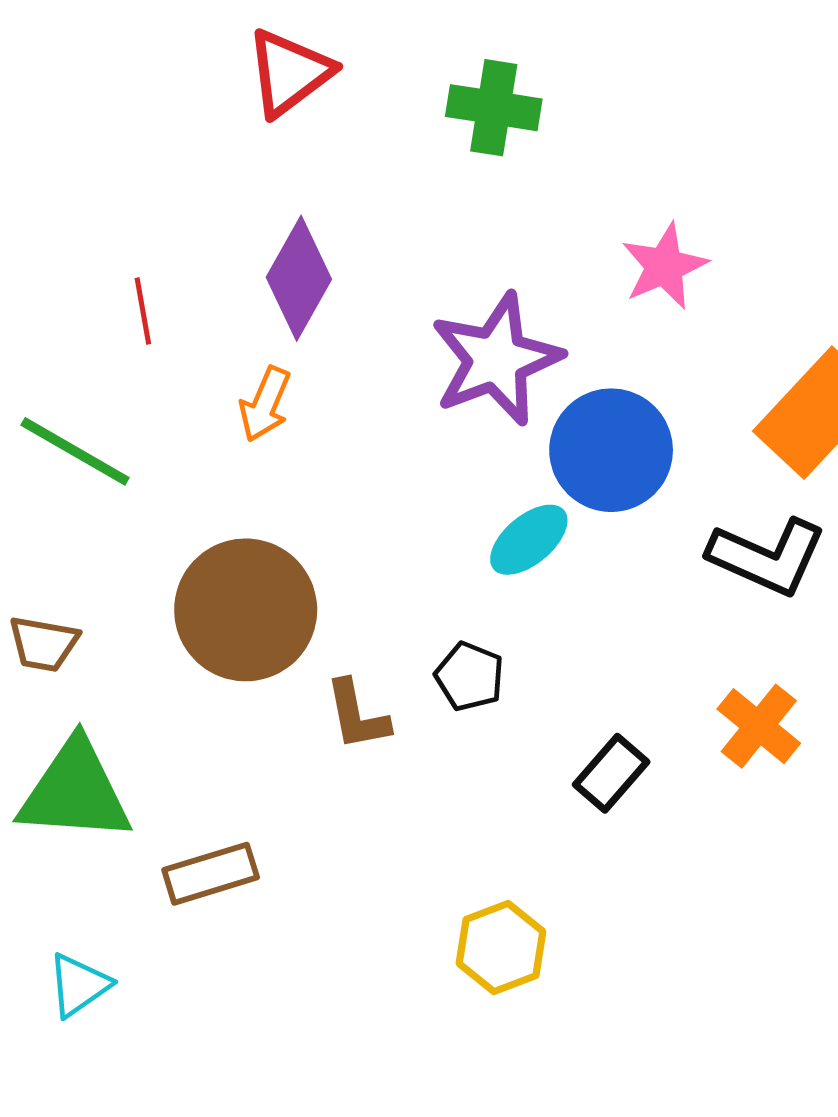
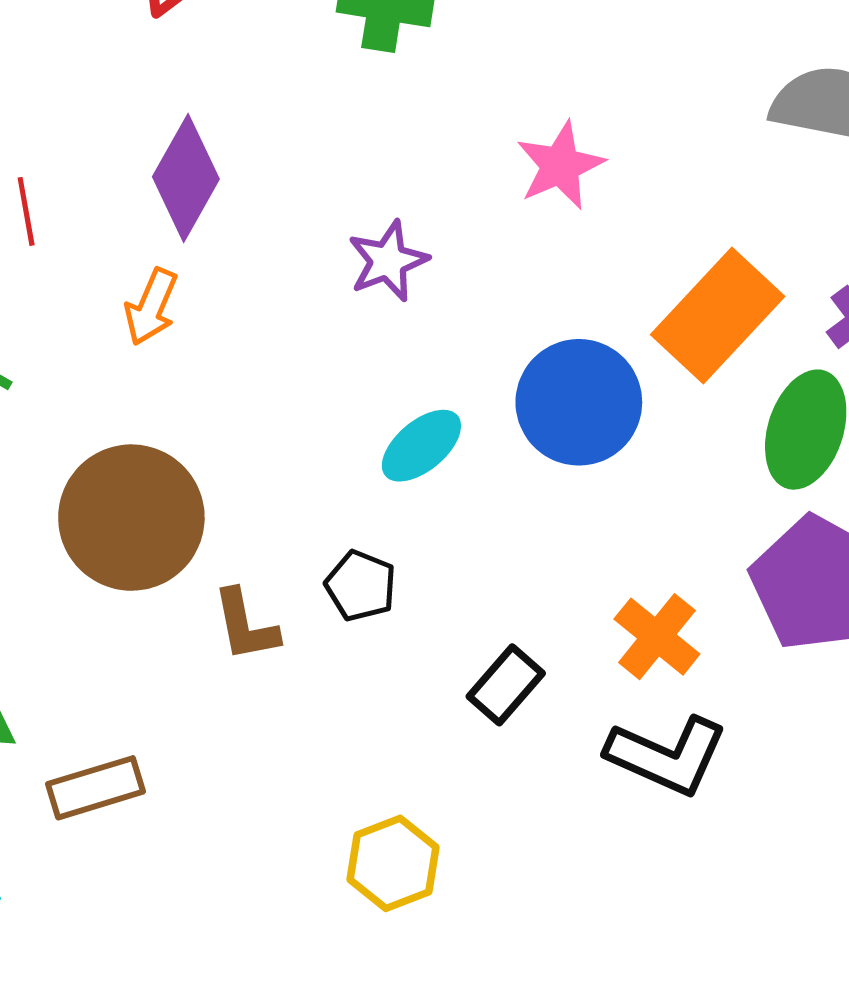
purple star: (496, 359) -> (388, 261), size x0.6
blue circle: (611, 450) -> (579, 402), moved
black L-shape: (767, 557) -> (667, 756), moved

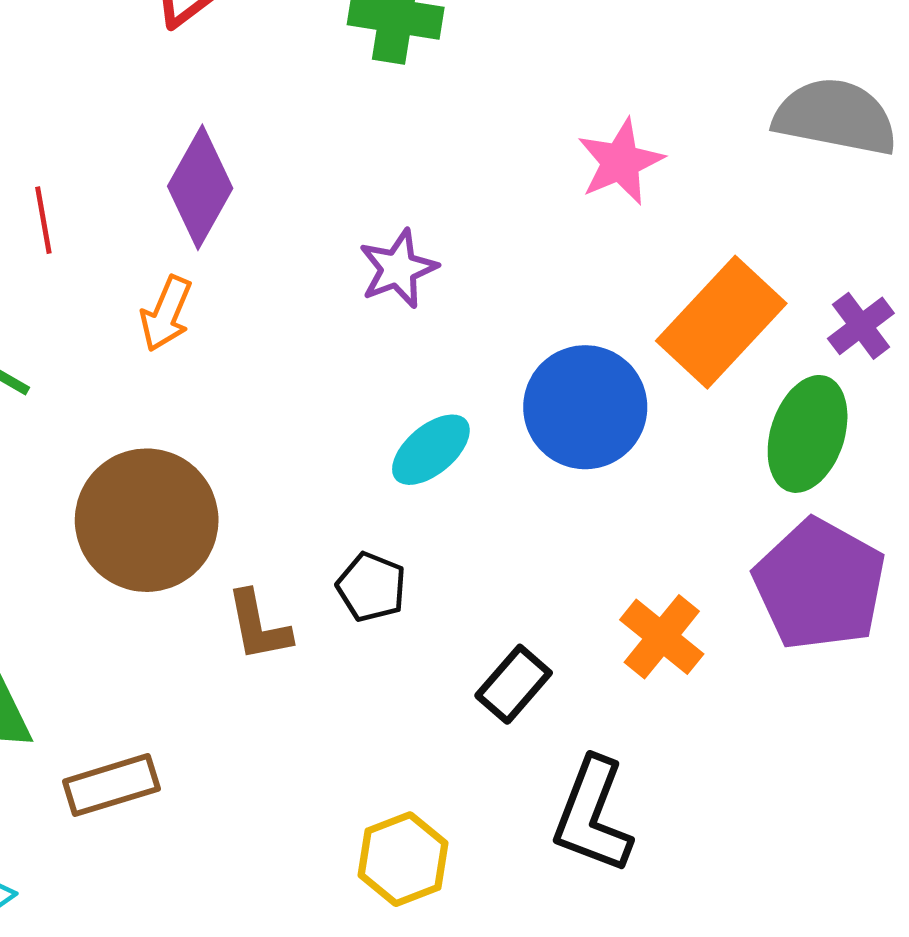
pink star: (560, 166) -> (620, 162), moved
black L-shape: (667, 756) -> (593, 815), moved, turned 87

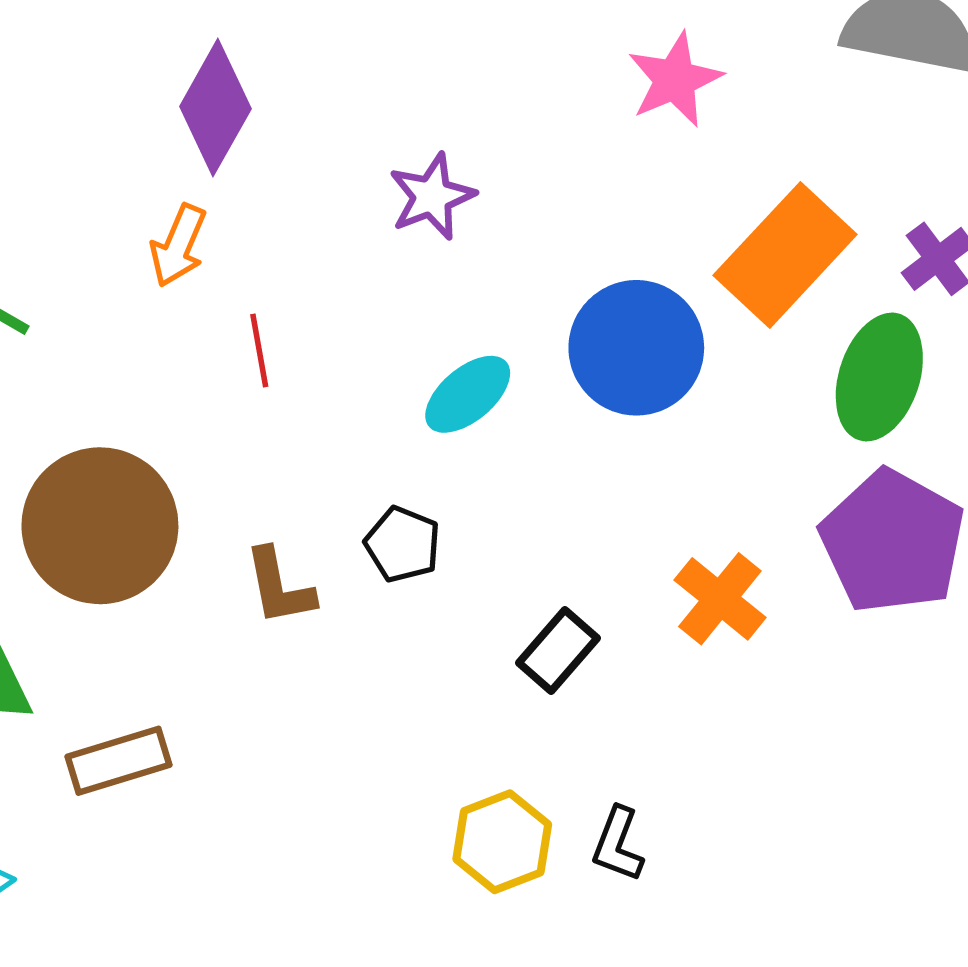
red line: (43, 220) -> (259, 350), moved
brown circle: (147, 520) -> (100, 526), moved
black L-shape: (593, 815) -> (618, 844), moved, size x0.6
yellow hexagon: (403, 859) -> (502, 842), moved

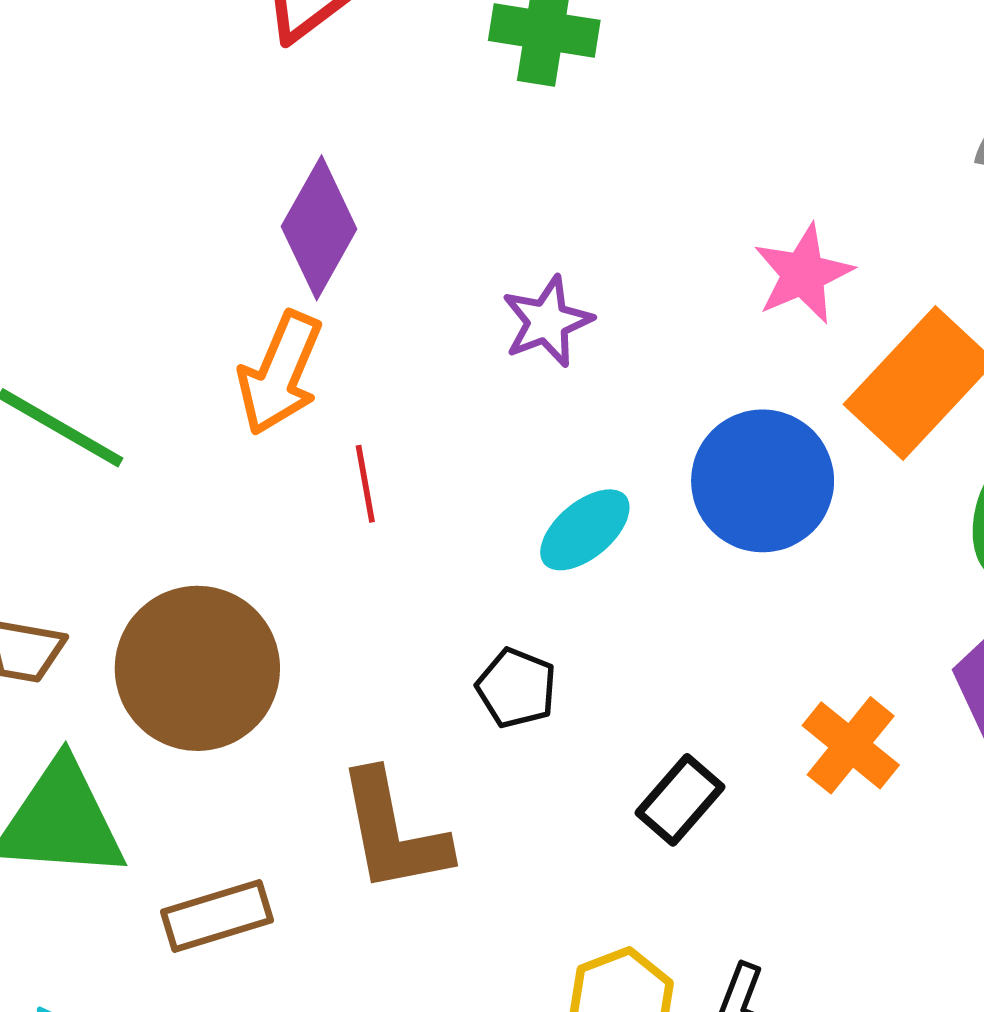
pink star: (675, 80) -> (803, 274), moved
orange arrow: (178, 246) -> (280, 373), size x1.4
brown L-shape: (279, 587) -> (393, 832), moved, size x1.5

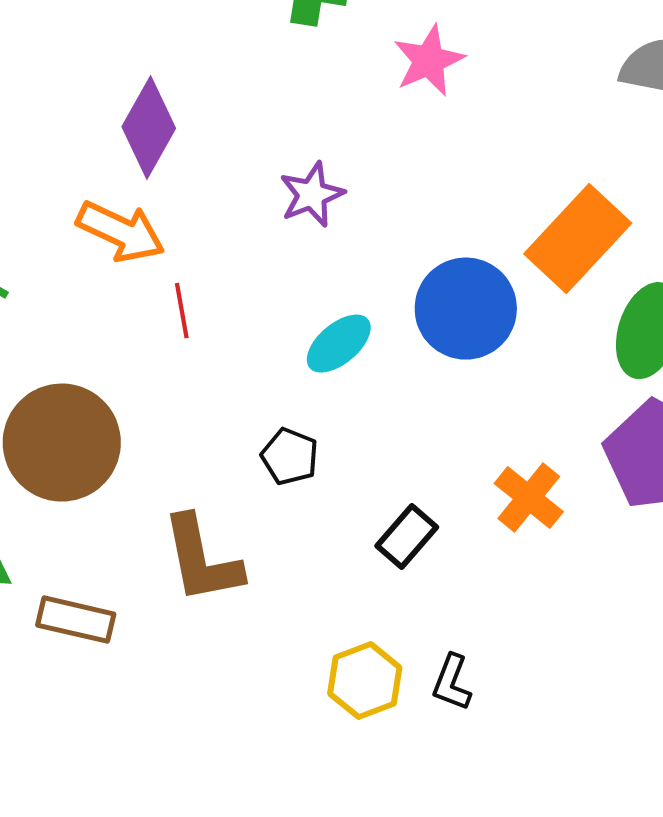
pink star: (803, 274) -> (429, 61), moved
orange arrow: (280, 373) -> (121, 232), turned -88
brown rectangle: (217, 916) -> (76, 620), turned 30

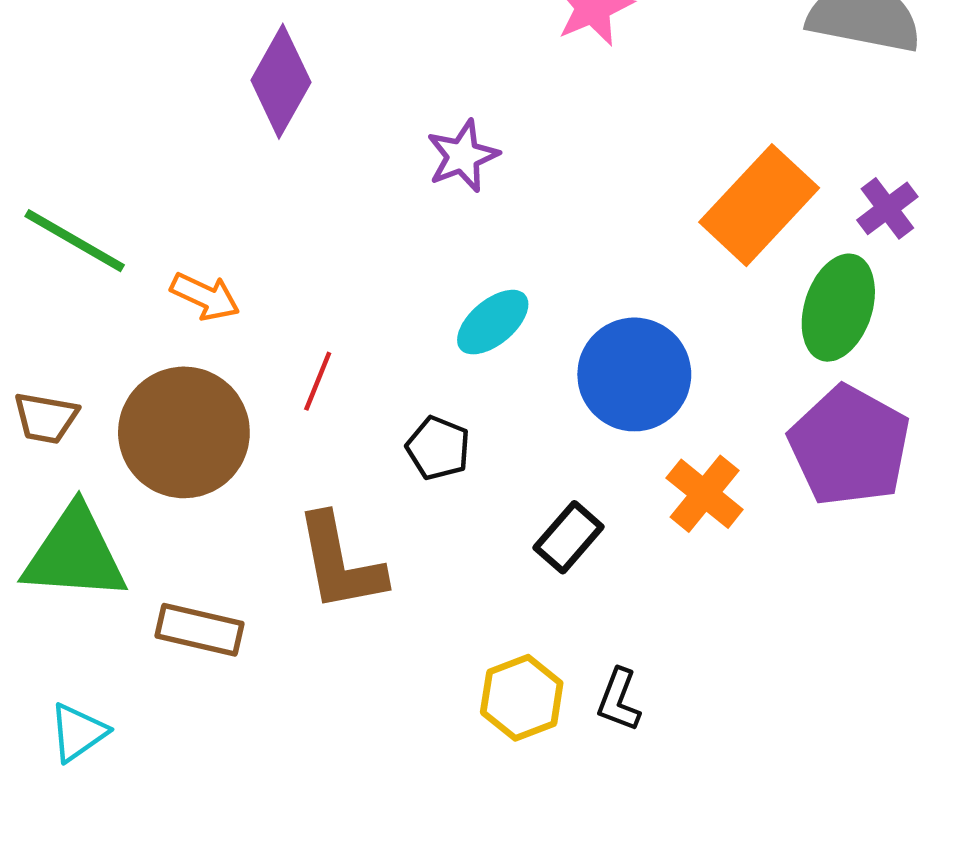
orange arrow: (121, 232) -> (205, 296), moved, size x0.7
blue circle: (466, 309) -> (634, 374), moved
red line: (182, 311) -> (318, 381), moved, turned 32

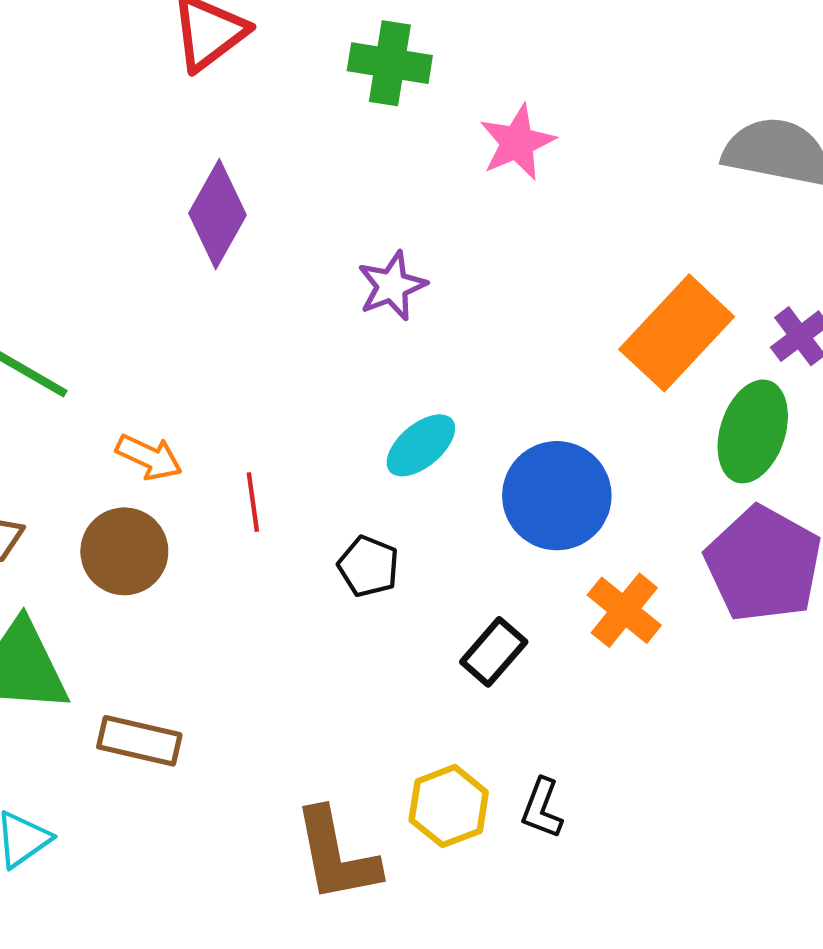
orange arrow: (205, 296) -> (149, 457), moved
red line: (318, 381) -> (253, 502), turned -30
brown circle: (184, 432) -> (124, 551), size x0.7
brown L-shape: (340, 563) -> (336, 855), moved

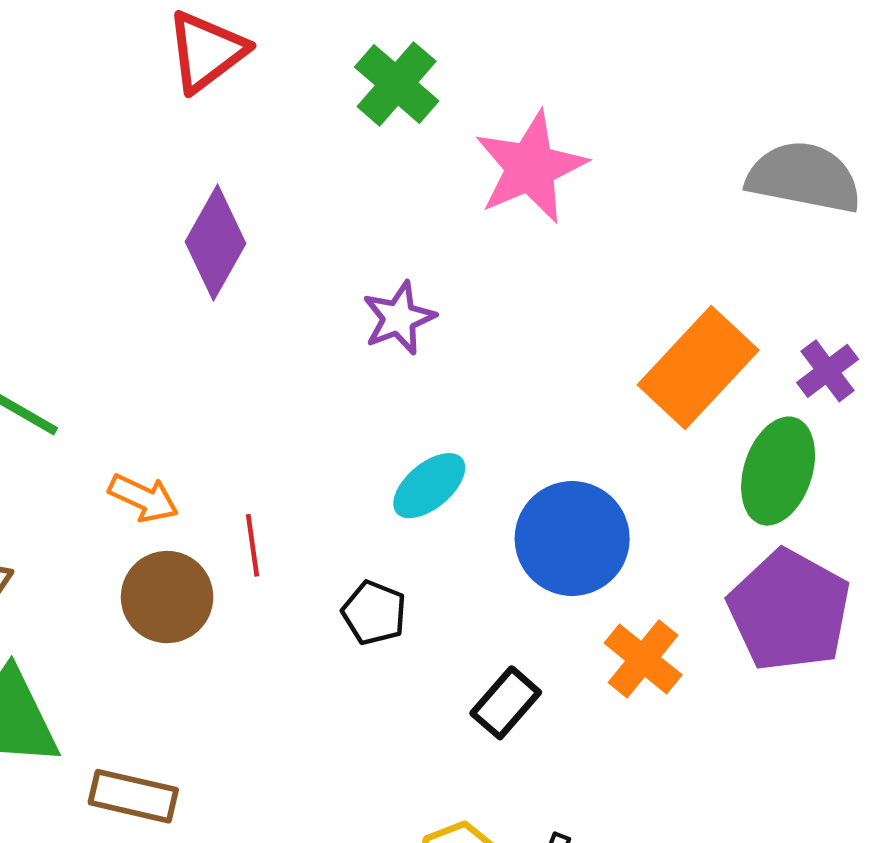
green cross: (390, 63) -> (397, 84), turned 32
pink star: (517, 142) -> (530, 167), size x1.4
brown circle: (124, 551) -> (167, 597), moved

